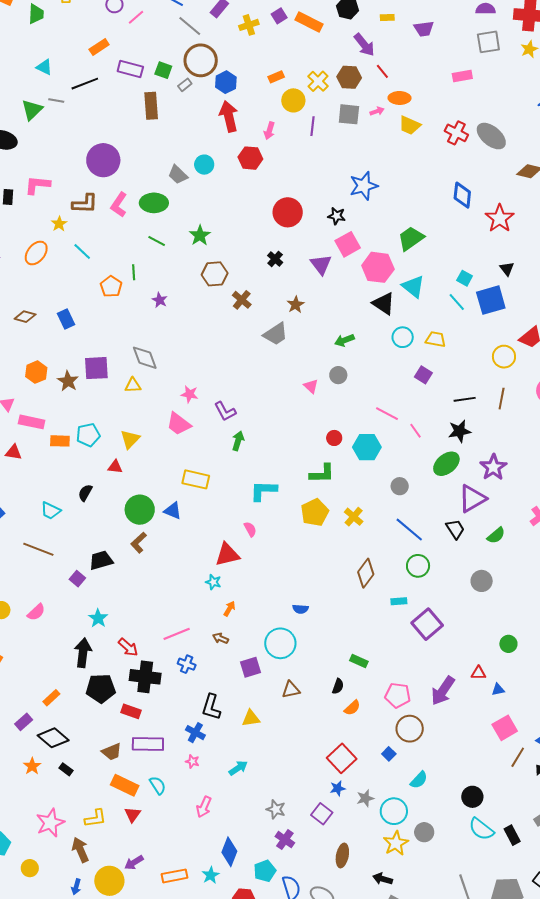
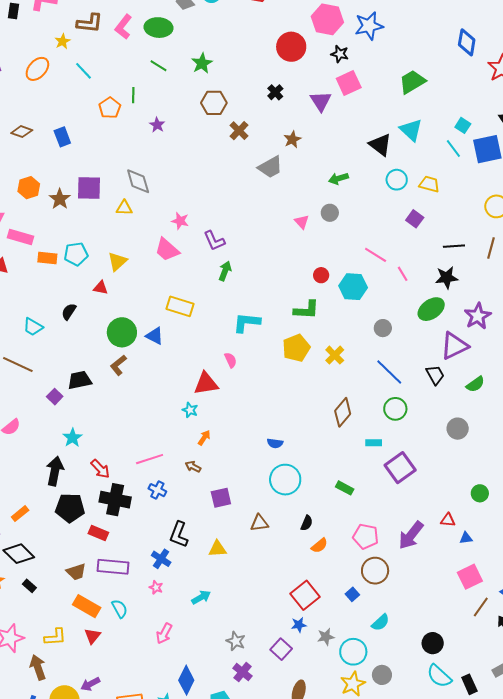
pink hexagon: (378, 267) -> (327, 19), moved
cyan circle: (280, 643) -> (285, 480), moved
green rectangle: (359, 661) -> (345, 488), moved

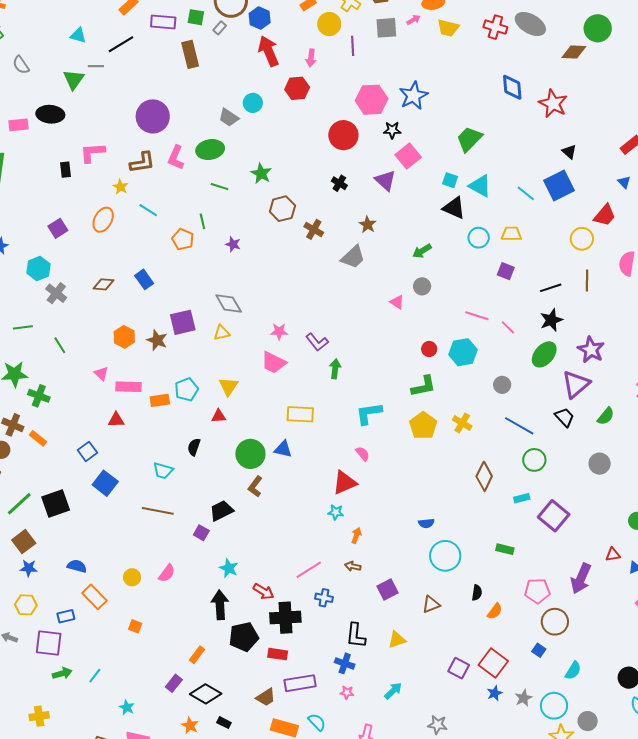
cyan square: (463, 125) -> (450, 180), moved
purple square: (281, 649) -> (459, 668), moved

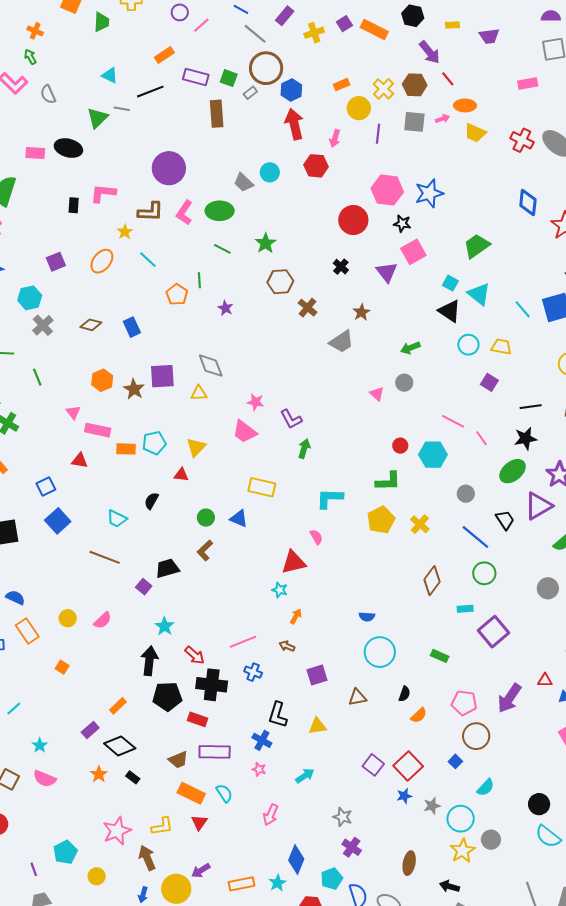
black trapezoid: (564, 417) -> (505, 520), moved
green circle: (250, 454) -> (206, 518), size x0.6

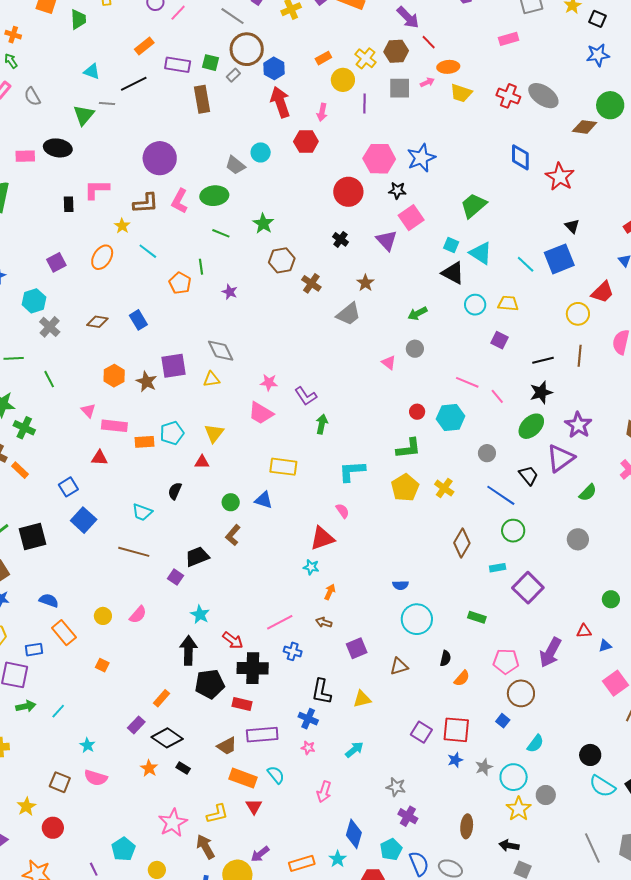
red square: (408, 766) -> (456, 730), turned -36

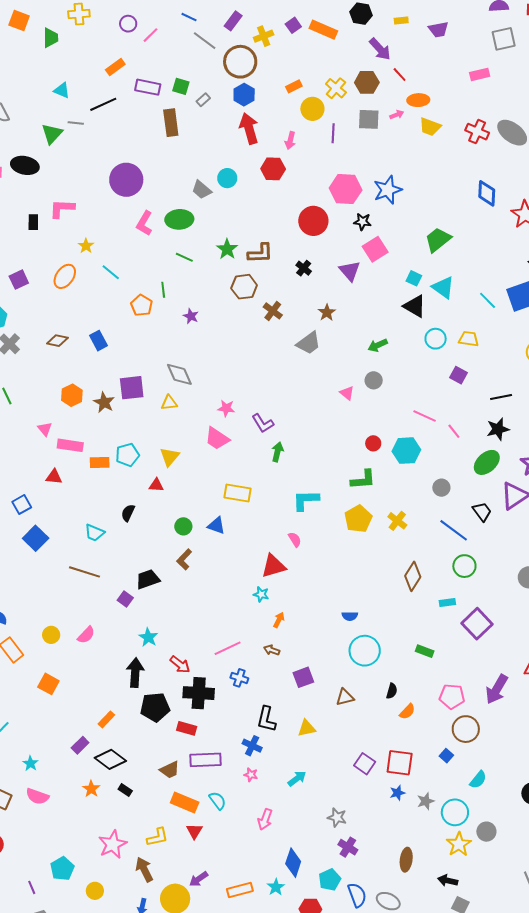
brown circle: (247, 49) -> (240, 62), moved
brown L-shape: (146, 203) -> (260, 253), moved
orange square: (102, 665) -> (48, 684), size x1.5

